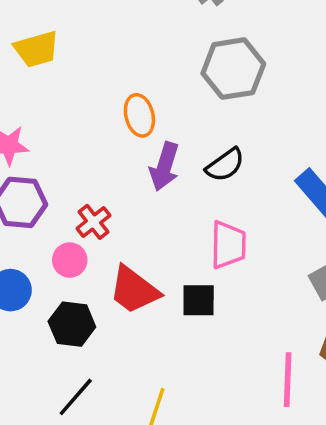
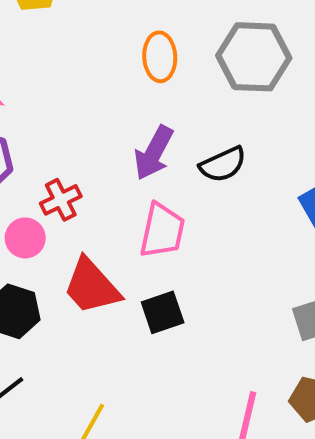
orange ellipse: (139, 115) -> (160, 57), moved
pink trapezoid: (228, 245) -> (162, 231), moved
black square: (199, 300) -> (163, 312), turned -30

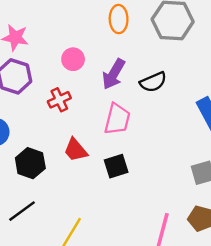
pink circle: (25, 238) -> (73, 59), moved
red trapezoid: (92, 286) -> (76, 150), size x0.7

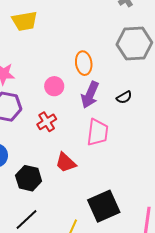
orange ellipse: (119, 19) -> (84, 63), moved
black semicircle: (153, 82) -> (124, 97), size x0.7
black square: (116, 166) -> (104, 206), moved, size x1.5

